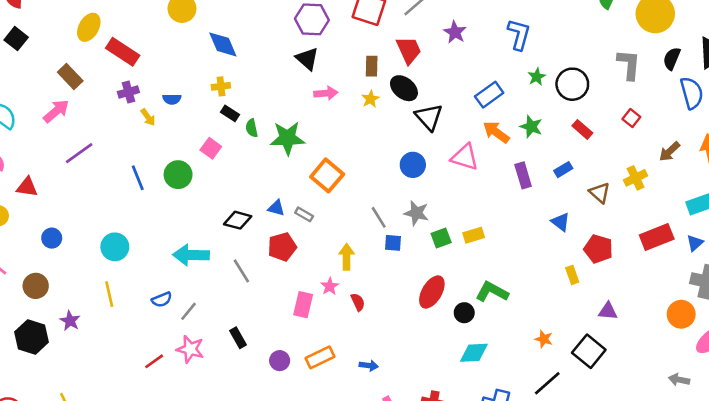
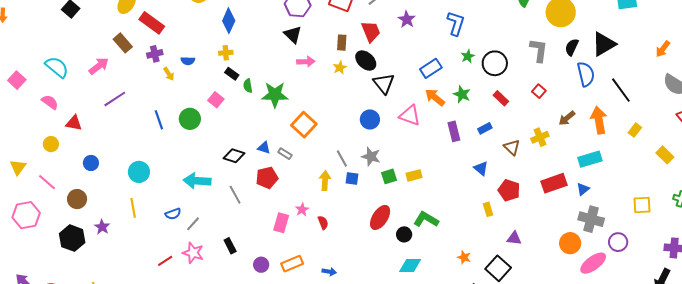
blue diamond: (223, 44) -> (229, 21), turned 45
brown rectangle: (70, 76) -> (123, 43), moved
yellow arrow: (347, 257) -> (325, 181), moved

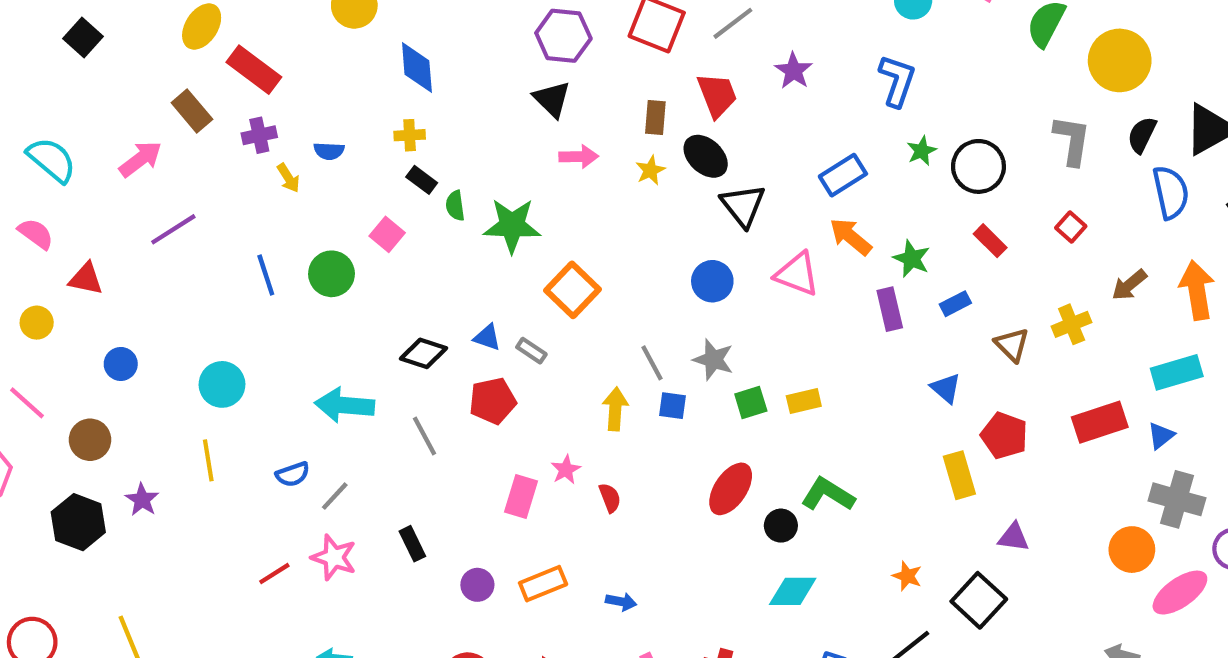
blue diamond: (229, 21) -> (417, 68), turned -30
green star: (462, 94) -> (912, 259), moved
yellow rectangle: (488, 209) -> (959, 475), size x1.5

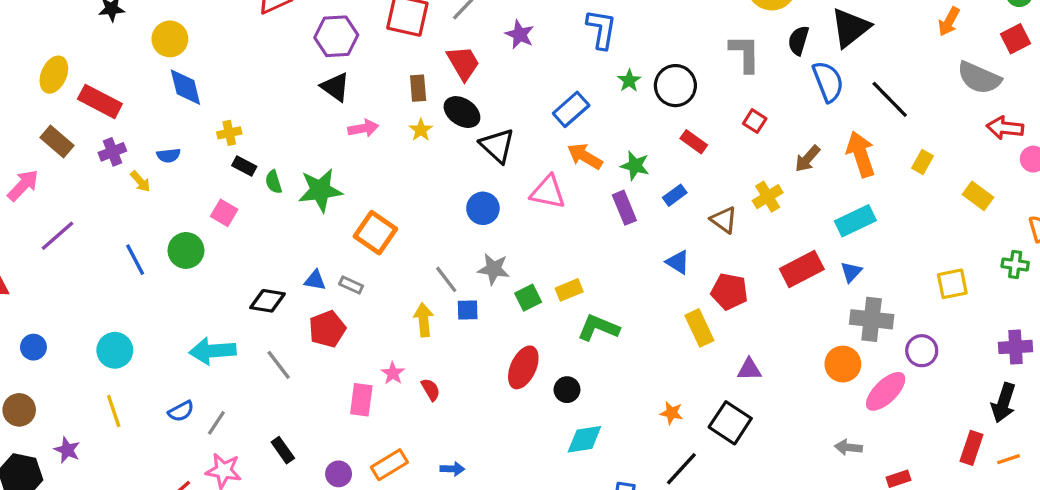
blue diamond: (417, 68) -> (185, 87), moved
green L-shape: (828, 494) -> (598, 328), moved

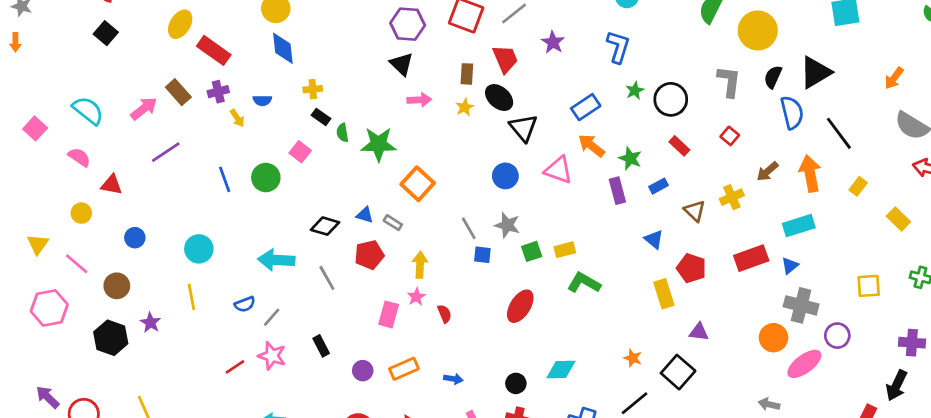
brown rectangle: (57, 142) -> (178, 92), moved
yellow arrow: (424, 320) -> (420, 265), moved
black circle: (567, 390) -> (516, 383), moved

